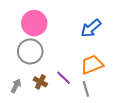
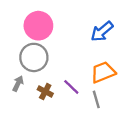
gray arrow: (16, 86) -> (18, 84), moved

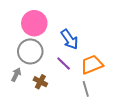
blue arrow: (102, 31) -> (70, 39), moved, turned -85
purple line: (71, 87) -> (64, 64), moved

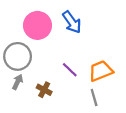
blue arrow: (70, 39) -> (72, 22), moved
gray circle: (30, 51) -> (18, 56), moved

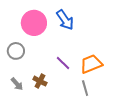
gray circle: (18, 56) -> (16, 51), size x0.7
gray arrow: (18, 82) -> (17, 84), moved, turned 112

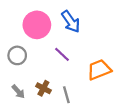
purple line: (63, 63) -> (62, 54), moved
gray line: (85, 88) -> (66, 95), moved

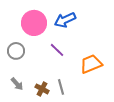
blue arrow: (71, 22) -> (65, 20), turned 100
brown cross: (43, 88) -> (42, 89), moved

